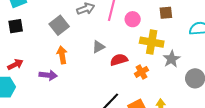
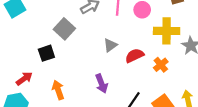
black square: (16, 26) -> (46, 53), moved
orange arrow: (62, 55) -> (58, 90), moved
purple arrow: (48, 75) -> (101, 83), moved, turned 72

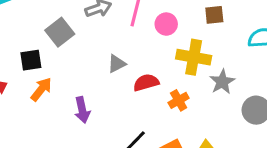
purple arrow: (101, 83) -> (82, 110), moved
orange arrow: (58, 90) -> (41, 89), moved, turned 48

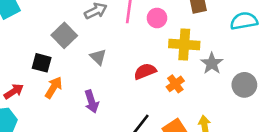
black square: (31, 60) -> (42, 63), turned 30
gray triangle: (117, 64) -> (98, 57), moved, turned -42

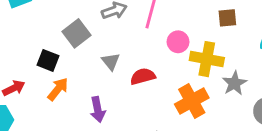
pink circle: (157, 18) -> (178, 42), moved
red semicircle: (145, 71) -> (143, 76), moved
orange cross: (175, 84) -> (192, 101), size x1.6

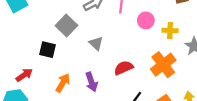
yellow cross: (207, 59) -> (170, 30), size x0.6
red semicircle: (143, 76) -> (124, 68), moved
orange arrow: (58, 89) -> (63, 83), moved

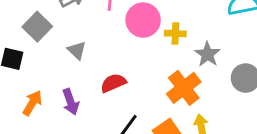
pink circle: (146, 20) -> (143, 20), size x1.5
orange cross: (163, 65) -> (184, 88), moved

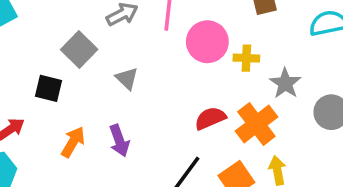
red semicircle: (113, 83) -> (210, 118), moved

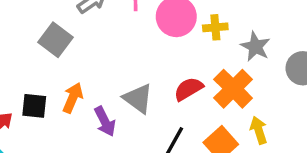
gray triangle: (127, 78) -> (138, 98), moved, size x1.4
black square: (49, 88) -> (34, 106), moved
orange arrow: (73, 142) -> (73, 98), moved

